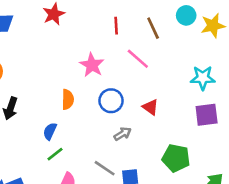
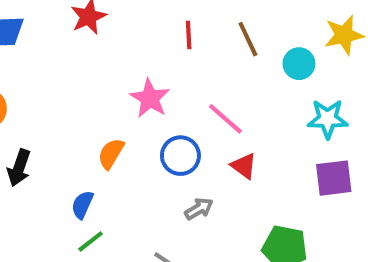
cyan circle: (186, 15) -> (299, 64), moved
pink line: (138, 59) -> (225, 119), moved
orange semicircle: (68, 99) -> (111, 154), turned -150

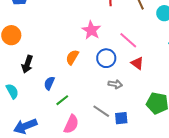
blue semicircle: (82, 205) -> (49, 83), moved
gray arrow: (199, 209) -> (115, 84), turned 40

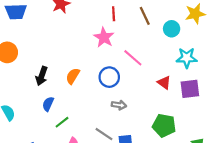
pink star: (91, 30) -> (104, 37), moved
red triangle: (137, 63) -> (164, 82), moved
black arrow: (27, 64) -> (42, 76), moved

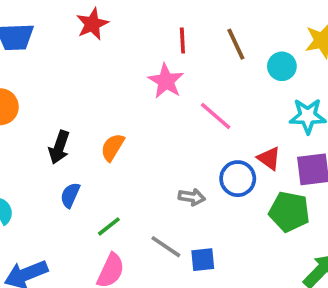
blue circle: (109, 77) -> (238, 179), moved
green line: (62, 122) -> (109, 226), moved
green pentagon: (164, 125) -> (289, 212), moved

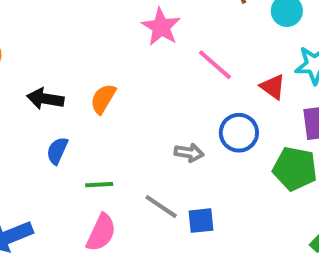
black arrow: (59, 147) -> (45, 99), turned 80
red triangle: (269, 158) -> (273, 87), moved
green line: (109, 226) -> (99, 185), turned 35

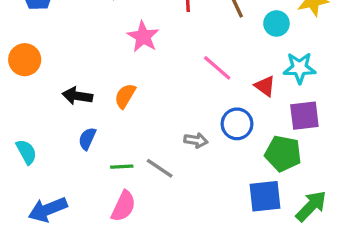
pink star: (161, 27) -> (143, 37), moved
gray line: (161, 207) -> (160, 168), moved
blue square: (201, 221) -> (265, 196), moved, size x1.5

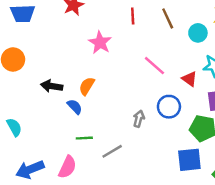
blue semicircle: (87, 139) -> (75, 107), moved, turned 112
gray arrow: (196, 140) -> (139, 119), turned -84
gray line: (160, 168) -> (112, 151), moved, turned -65
pink semicircle: (123, 206) -> (67, 167), moved

